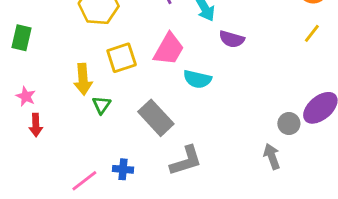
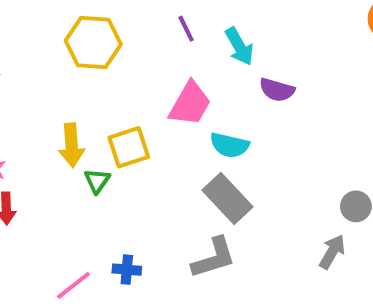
yellow square: (122, 58) -> (129, 147), moved
gray rectangle: (156, 118) -> (228, 199), moved
gray arrow: (272, 156) -> (332, 252), turned 50

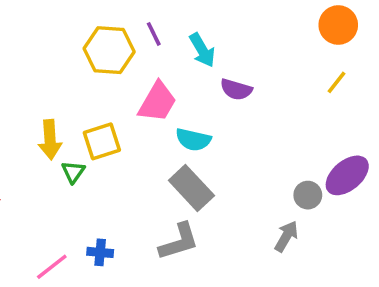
yellow hexagon: (93, 42) -> (109, 50), moved

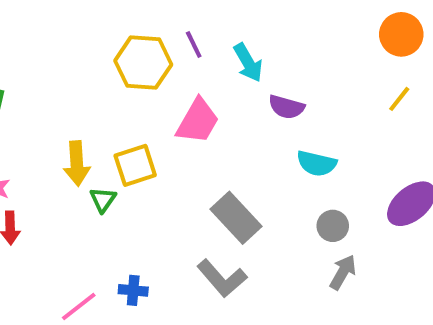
cyan semicircle: (193, 140) -> (317, 163), moved
gray circle: (308, 195) -> (333, 226), moved
gray L-shape: (179, 242) -> (222, 278), turned 66

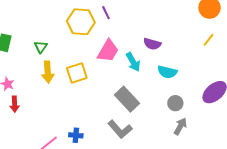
cyan arrow: (248, 63) -> (133, 62), moved
green triangle: (103, 200) -> (41, 47), moved

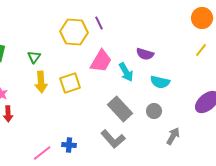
gray circle: (175, 103) -> (154, 111), moved

